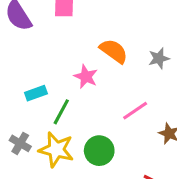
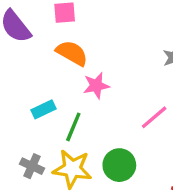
orange semicircle: (114, 51) -> (72, 53), moved
pink star: (86, 77) -> (96, 86), turned -30

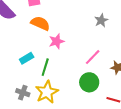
green circle: (119, 165) -> (89, 82), moved
yellow star: (72, 169) -> (47, 92), turned -30

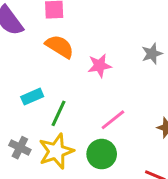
pink star: (57, 41) -> (99, 66), moved
pink line: (93, 57) -> (113, 120), moved
green circle: (89, 82) -> (102, 154), moved

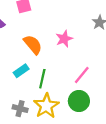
orange semicircle: (60, 46) -> (33, 45), moved, turned 30

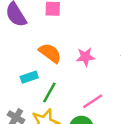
orange semicircle: (33, 45) -> (50, 53), turned -30

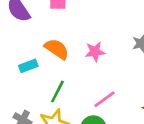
cyan rectangle: (29, 77) -> (28, 66), moved

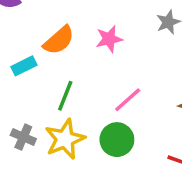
orange semicircle: (57, 49) -> (59, 40), turned 110

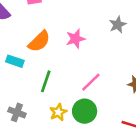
cyan rectangle: (24, 66) -> (15, 61), turned 48
yellow star: (65, 139) -> (58, 112), moved, size x0.6

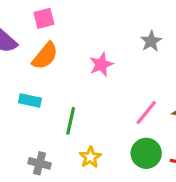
orange semicircle: (39, 41) -> (45, 56), moved
pink line: (91, 82) -> (146, 113), moved
green circle: (85, 111) -> (146, 153), moved

